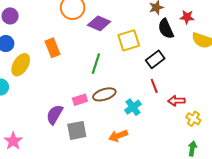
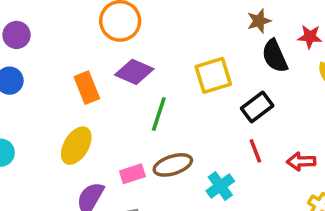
purple diamond: (99, 23) -> (134, 72), moved
yellow ellipse: (21, 65) -> (76, 146), moved
red arrow: (176, 101) -> (301, 161), moved

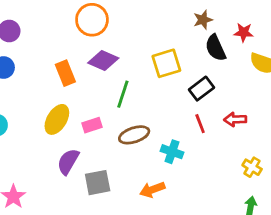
red arrow: (301, 161) -> (235, 119), moved
pink rectangle: (132, 174) -> (92, 125), moved
cyan cross: (220, 186) -> (172, 152), turned -35

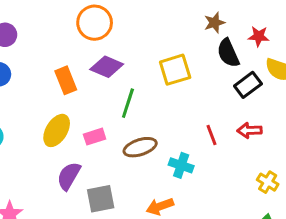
black rectangle: (201, 89) -> (248, 85), moved

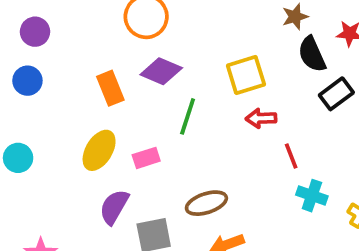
red arrow: (249, 130) -> (261, 118), moved
brown ellipse: (140, 147) -> (206, 203), moved
cyan cross: (181, 165) -> (312, 196), moved

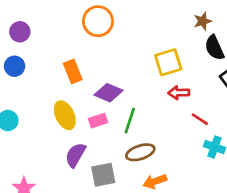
purple diamond: (161, 71) -> (109, 93), moved
green line: (188, 116) -> (130, 121), moved
yellow ellipse: (99, 150) -> (65, 115), turned -56
red line: (291, 156) -> (200, 119), turned -36

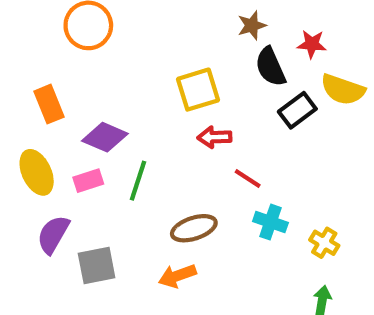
brown ellipse: (140, 152) -> (194, 228), moved

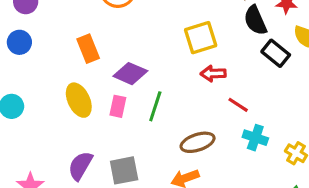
black rectangle: (297, 110) -> (276, 53), turned 76
pink rectangle: (88, 181) -> (118, 106), turned -60
purple semicircle: (53, 234) -> (80, 166), moved

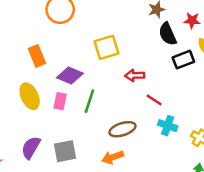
yellow square: (201, 38) -> (107, 47), moved
black rectangle: (276, 53) -> (183, 60), turned -60

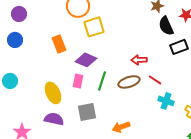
yellow square: (107, 47) -> (94, 27), moved
yellow ellipse: (30, 96) -> (53, 93), moved
brown ellipse: (122, 129) -> (129, 82), moved
purple semicircle: (31, 148) -> (54, 119), turned 72
gray square: (65, 151) -> (87, 112), moved

